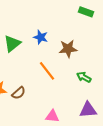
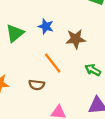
brown semicircle: (19, 93) -> (37, 85), moved, turned 48

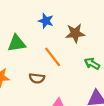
green triangle: (15, 33) -> (17, 43), moved, turned 30

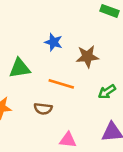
orange line: (53, 57) -> (61, 84), turned -35
green arrow: (92, 64) -> (107, 92), turned -63

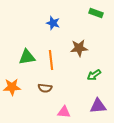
blue star: (54, 42) -> (53, 23), moved
orange line: (61, 84) -> (51, 60), moved, turned 66

